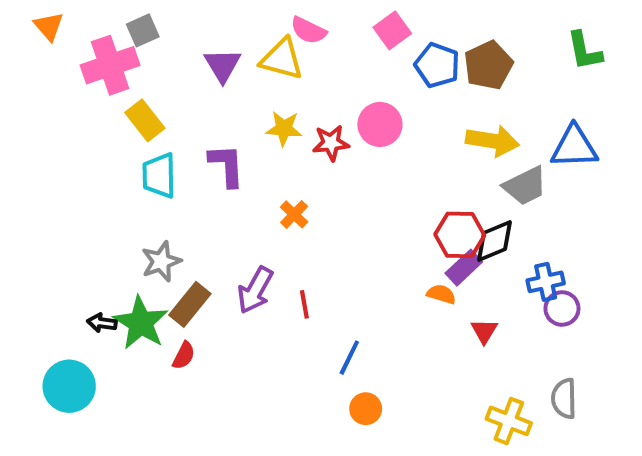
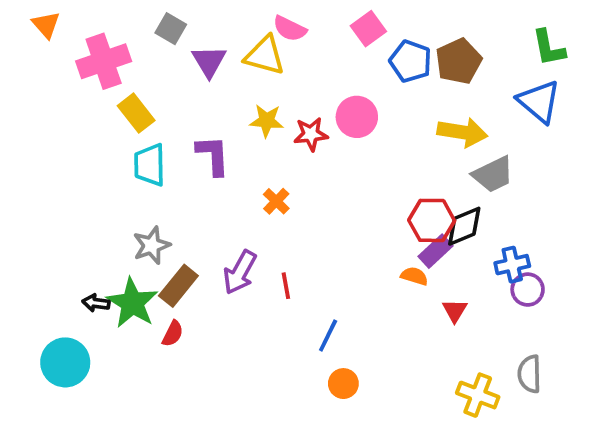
gray square: (143, 30) -> (171, 29), moved, turned -36
blue triangle: (574, 147) -> (539, 102), moved, turned 42

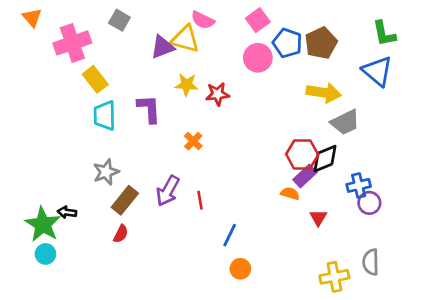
purple triangle: (209, 61) -> (162, 47), moved, turned 40
pink circle: (357, 117) -> (258, 58), moved
green star: (132, 303) -> (43, 224), moved
cyan circle: (65, 362) -> (45, 254), size x0.6
yellow cross: (478, 395) -> (334, 277), turned -32

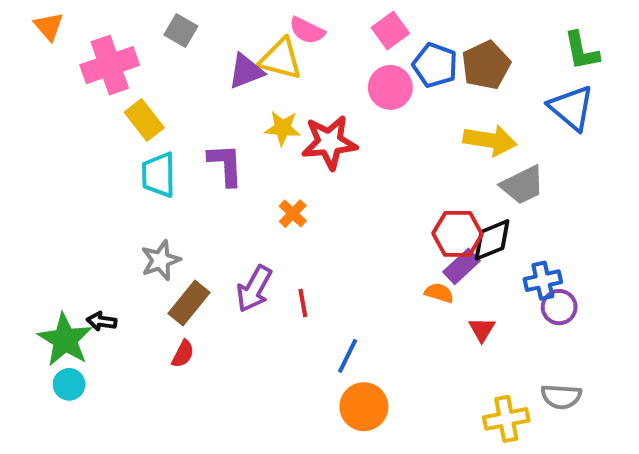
red star: (218, 94) -> (329, 142), size x1.5
gray semicircle: (371, 262) -> (561, 397), turned -85
orange circle: (240, 269) -> (364, 407), size x1.5

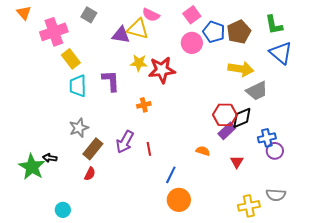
green L-shape: (581, 51) -> (274, 25), moved
purple triangle: (246, 71) -> (121, 35), turned 30
orange cross: (293, 214) -> (144, 105), turned 32
orange semicircle: (439, 293) -> (203, 151), moved
cyan circle: (69, 384) -> (63, 210), moved

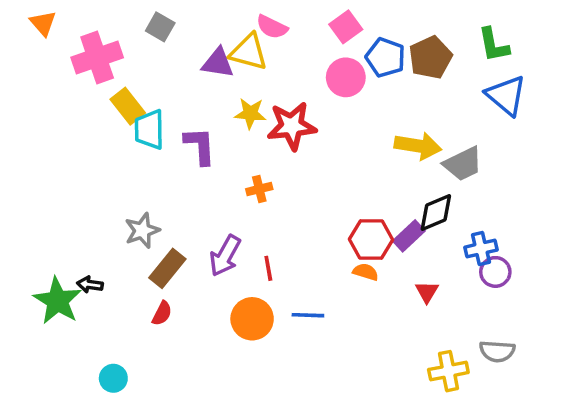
yellow arrow: (241, 69) -> (418, 146), moved
cyan trapezoid: (78, 86) -> (149, 130), moved
red hexagon: (225, 115) -> (371, 240), moved
blue line: (171, 175) -> (308, 315), turned 66
orange circle: (179, 200) -> (252, 319), moved

